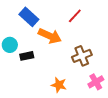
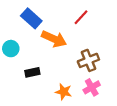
black rectangle: (27, 56) -> (32, 72), moved
pink cross: (96, 82) -> (92, 87), moved

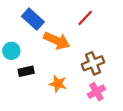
black rectangle: (32, 72) -> (26, 71), moved
orange star: (64, 92) -> (58, 84), moved

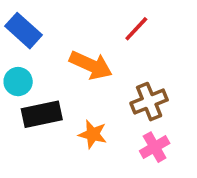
blue rectangle: (33, 19) -> (24, 31), moved
black rectangle: (26, 71) -> (42, 114), size x1.5

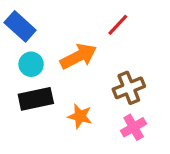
orange arrow: (91, 65) -> (78, 56), turned -51
cyan circle: (18, 82) -> (31, 64), moved

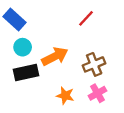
orange arrow: (78, 56) -> (55, 56), moved
orange star: (80, 116) -> (65, 96), moved

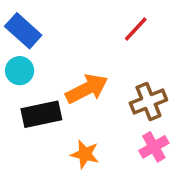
cyan circle: (23, 47) -> (20, 71), moved
orange star: (65, 96) -> (85, 154), moved

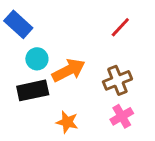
red line: (136, 29) -> (120, 27), moved
cyan circle: (20, 71) -> (37, 59), moved

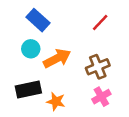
blue rectangle: (18, 24) -> (38, 20), moved
black rectangle: (33, 90) -> (28, 89), moved

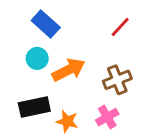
pink cross: (101, 97) -> (107, 117), moved

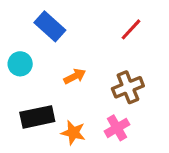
cyan circle: (37, 58) -> (20, 64), moved
orange arrow: (69, 70) -> (75, 76), size x0.6

